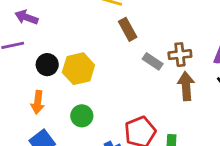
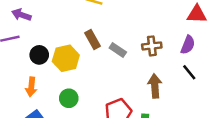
brown rectangle: (128, 29) -> (92, 39), moved
gray rectangle: (153, 61) -> (118, 50), moved
brown arrow: (186, 86) -> (155, 86), moved

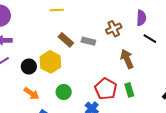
orange arrow: (31, 87) -> (31, 93), turned -42

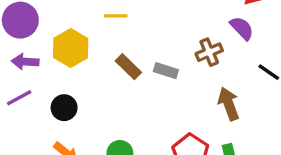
purple semicircle: (141, 18) -> (242, 28), moved, turned -49
yellow hexagon: (50, 62) -> (71, 48), moved

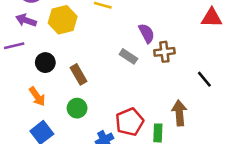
purple semicircle: (242, 28) -> (147, 33), moved
brown rectangle: (128, 67) -> (79, 74), moved
brown arrow: (229, 104) -> (179, 113), moved

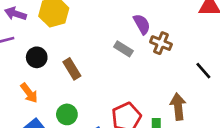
brown cross: (164, 52) -> (161, 43), turned 30
green circle: (77, 108) -> (67, 114), moved

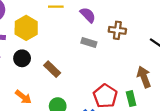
purple semicircle: (142, 24) -> (88, 15), moved
black circle: (37, 57) -> (22, 58), moved

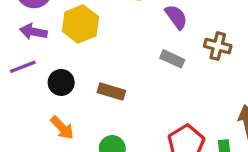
black circle: (22, 58) -> (61, 82), moved
brown rectangle: (52, 69) -> (111, 92), turned -35

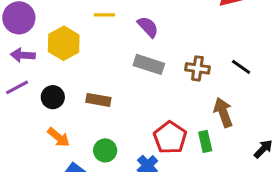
brown cross: (218, 46) -> (197, 68), moved
gray rectangle: (172, 59) -> (149, 64), size x1.4

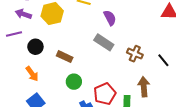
green circle: (105, 150) -> (74, 82), moved

